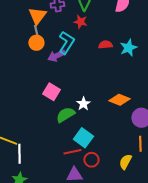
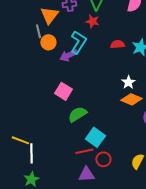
gray line: (36, 32) -> (38, 31), moved
white star: (83, 104) -> (128, 82), moved

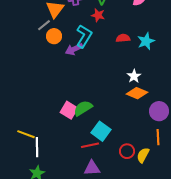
gray line: (38, 31) -> (44, 25), turned 64
pink square: (63, 91) -> (69, 110), moved
red circle: (103, 159) -> (127, 151), moved

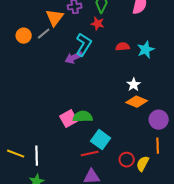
orange circle: (54, 36) -> (24, 36), moved
green semicircle: (83, 108) -> (83, 117), turned 30
pink square: (69, 110) -> (69, 119), turned 30
yellow line: (26, 134) -> (16, 154), moved

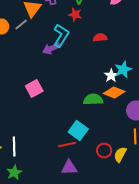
cyan star: (146, 50) -> (123, 70), moved
green semicircle: (83, 117) -> (93, 100), moved
pink square: (69, 119) -> (34, 88), moved

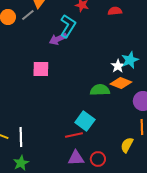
red semicircle: (100, 38) -> (115, 11), moved
pink square: (34, 88) -> (41, 69), moved, turned 30
red circle: (104, 150) -> (98, 159), moved

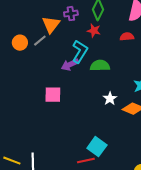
white star: (118, 66) -> (110, 99), moved
green semicircle: (100, 90) -> (100, 66), moved

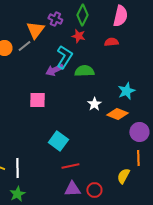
purple cross: (71, 14) -> (55, 19), turned 32
cyan square: (97, 147) -> (58, 141), moved

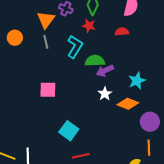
gray line: (24, 46) -> (46, 42), moved, turned -64
purple arrow: (54, 70) -> (105, 71), moved

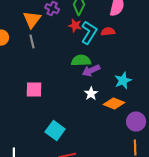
cyan L-shape: (75, 47) -> (89, 33), moved

